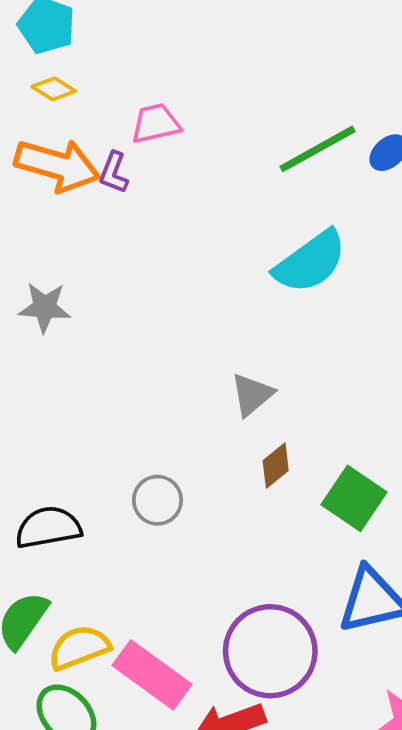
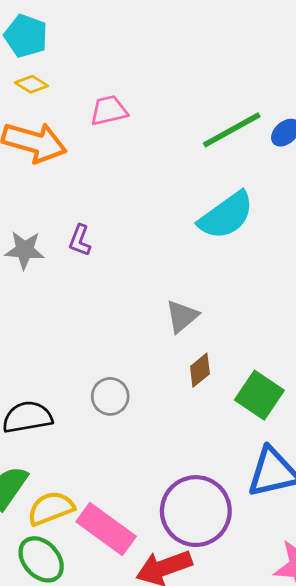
purple L-shape: (114, 173) -> (80, 240), moved

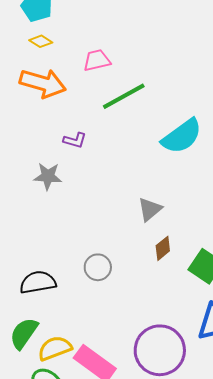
green line: (232, 130) -> (124, 96), moved
purple L-shape: (80, 240) -> (75, 140), moved, turned -95
gray star: (25, 250) -> (48, 176), moved

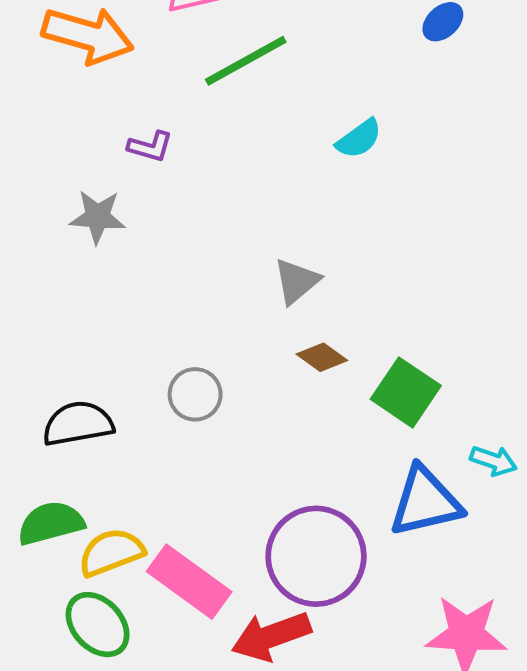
cyan semicircle: (182, 136) -> (359, 139), size x0.6
brown diamond: (163, 248) -> (322, 357), turned 75
green semicircle: (24, 333) -> (51, 523), turned 40

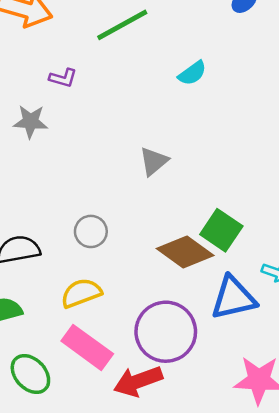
brown diamond: (322, 357) -> (185, 252), moved, size x1.8
yellow semicircle: (111, 552) -> (81, 293), moved

